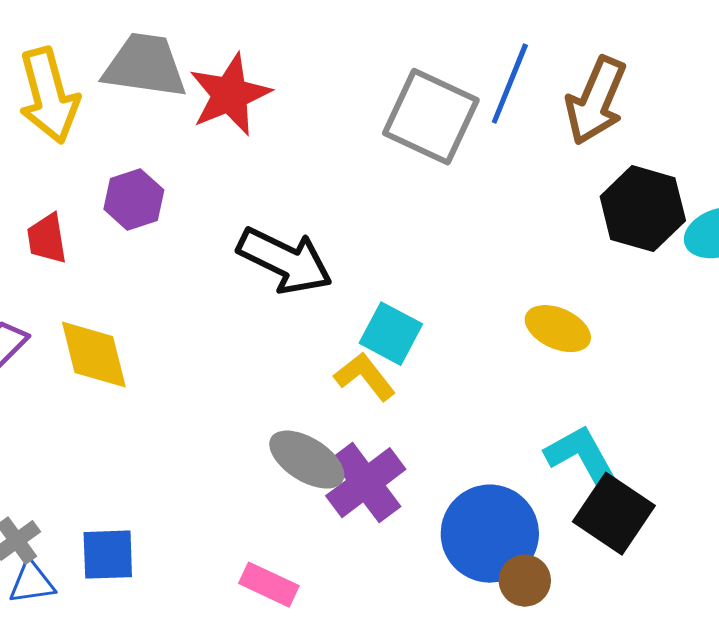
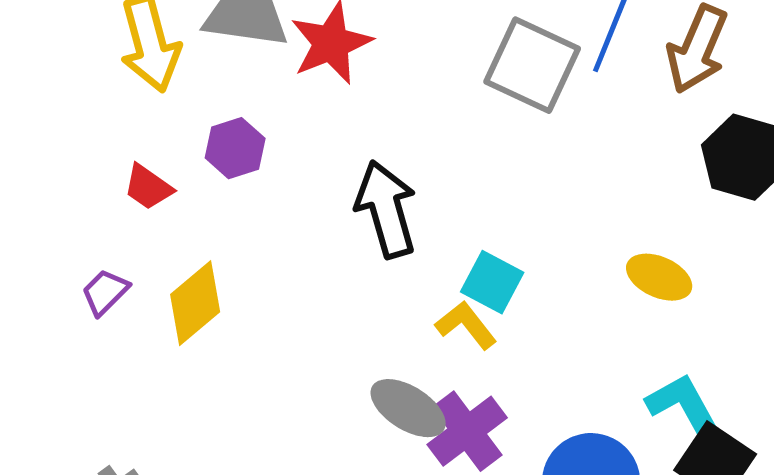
red trapezoid: (47, 239) -> (148, 187), turned -46
black arrow: (285, 261) -> (386, 209), turned -132
yellow diamond: (94, 355) -> (195, 303), turned 64

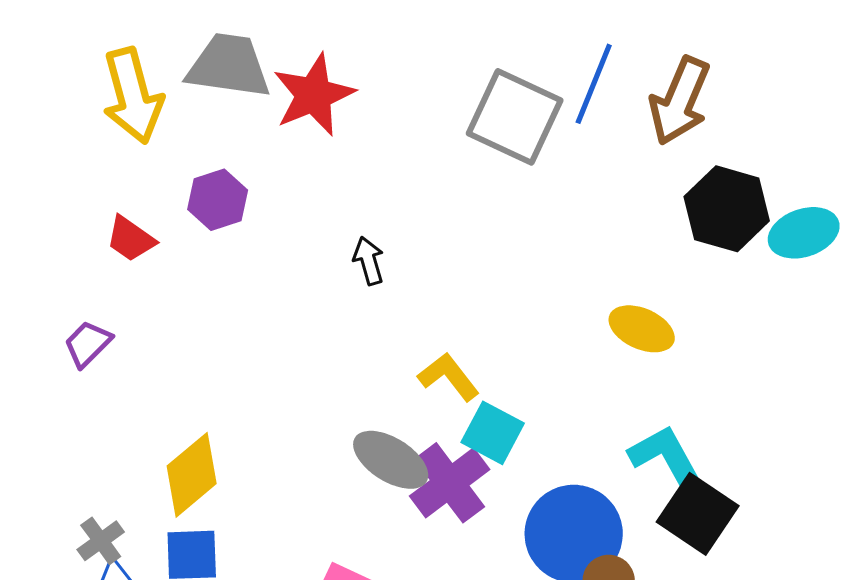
black arrow: (386, 209) -> (369, 261), size x0.5
cyan square: (492, 282) -> (493, 433), moved
yellow diamond: (195, 303) -> (192, 475), moved

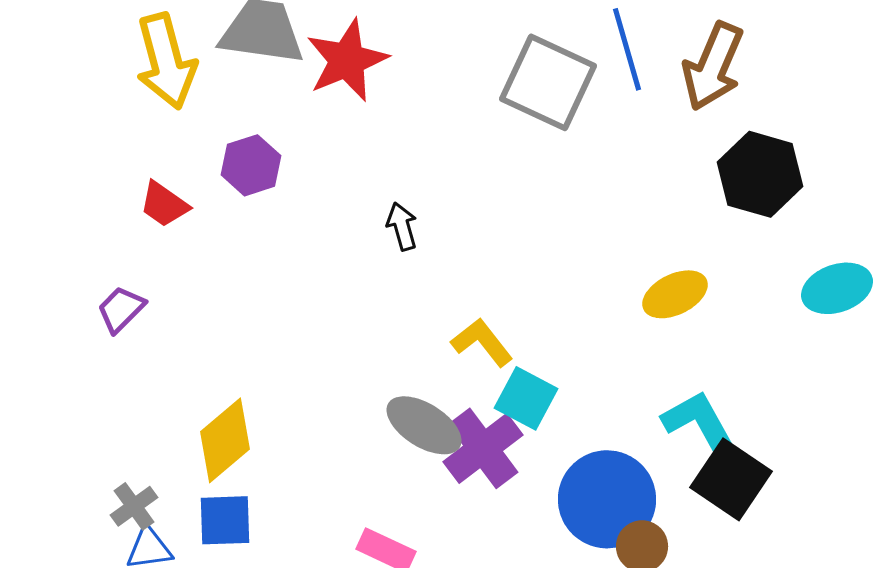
blue line: (594, 84) -> (627, 49), turned -38
cyan ellipse: (804, 233) -> (837, 288), moved
yellow ellipse: (642, 329) -> (675, 294), turned -50

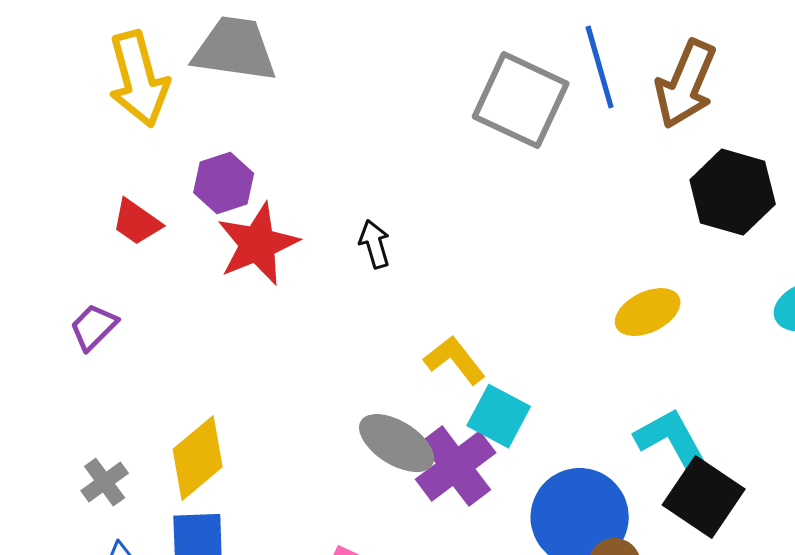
red star: (347, 60) -> (258, 244), moved
gray cross: (134, 506) -> (105, 482), moved

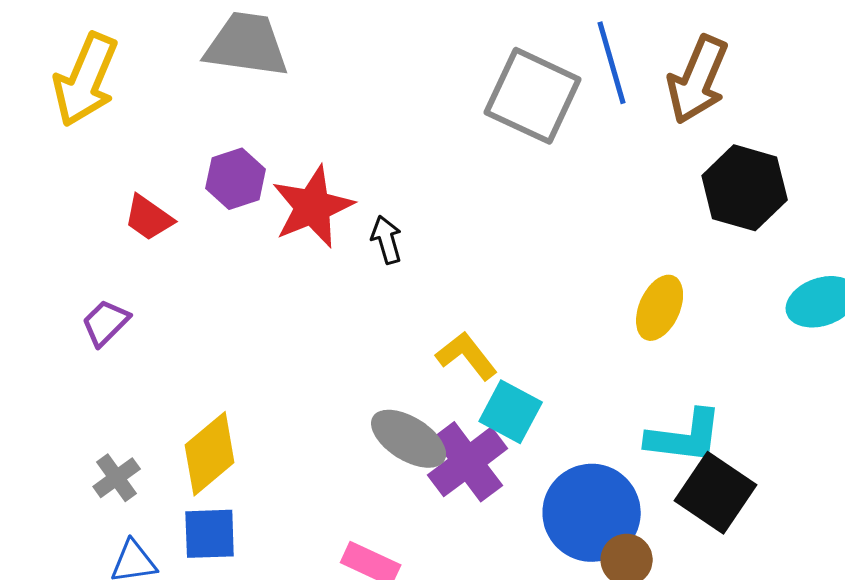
yellow arrow: (139, 79) -> (86, 80), moved, turned 38
red star: (258, 244) -> (313, 207), moved
yellow ellipse: (648, 312) -> (660, 308), turned -40
cyan L-shape: (673, 441) -> (685, 437), turned 126

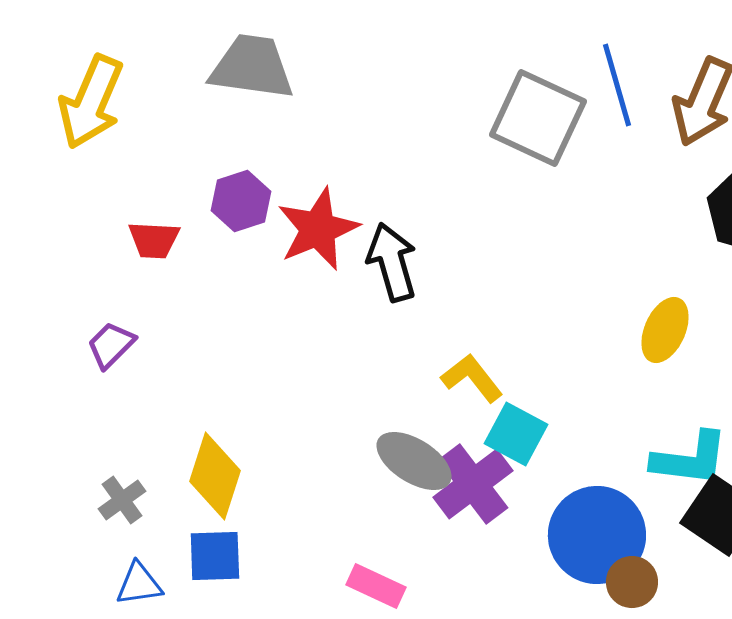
red trapezoid: (149, 218) -> (154, 240), turned -32
black arrow: (387, 240) -> (392, 262), size x1.6
yellow diamond: (210, 454) -> (215, 476), turned -32

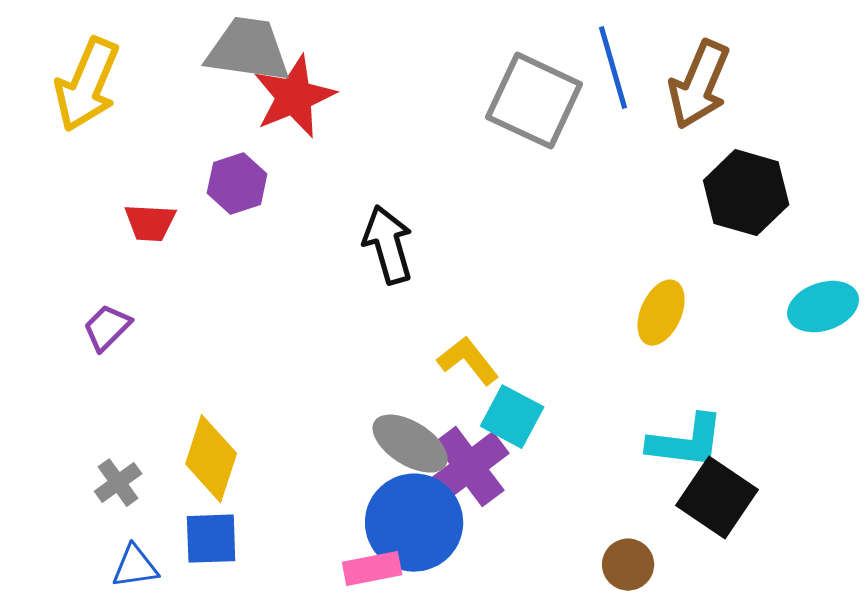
red star: (318, 229) -> (294, 97), moved
blue circle: (597, 535) -> (414, 523), moved
pink rectangle: (376, 586) -> (372, 569), turned -36

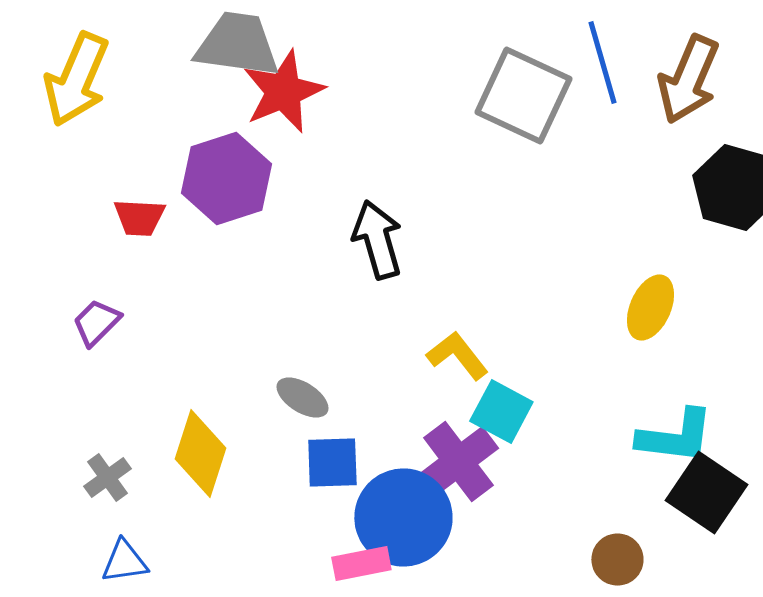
purple hexagon: (237, 184) -> (226, 178), size x1.5
gray ellipse: (410, 444) -> (302, 398), moved, size x0.7
blue square: (211, 539) -> (332, 462), moved

